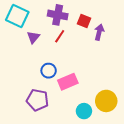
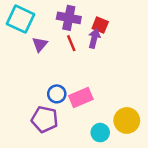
purple arrow: (99, 32) -> (94, 38), moved
red line: (60, 36) -> (71, 43), turned -56
blue circle: (49, 71) -> (57, 94), moved

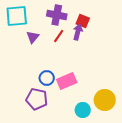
cyan square: (21, 19) -> (17, 16), turned -30
red line: (71, 43) -> (59, 36), turned 56

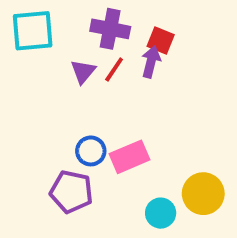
purple triangle: (33, 37) -> (83, 71), moved

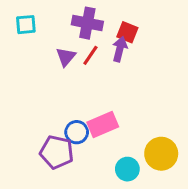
cyan square: (33, 31) -> (26, 25), size x0.6
blue circle: (91, 151) -> (77, 132), moved

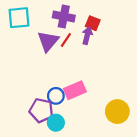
cyan square: (26, 25) -> (19, 18), size x1.5
purple triangle: (66, 57) -> (48, 41), size x1.5
cyan circle: (127, 169) -> (56, 123), moved

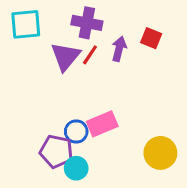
red square: (93, 23) -> (151, 38), moved

